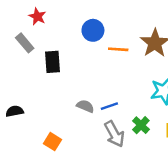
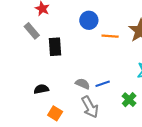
black semicircle: (15, 111) -> (41, 89), moved
gray arrow: (114, 134) -> (90, 107), moved

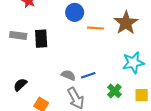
gray rectangle: (32, 31) -> (18, 35), moved, turned -42
black semicircle: (41, 89) -> (20, 85), moved, turned -32

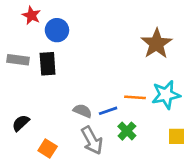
blue circle: (75, 12) -> (57, 30), moved
orange line: (96, 28) -> (135, 97), moved
green cross: (114, 91) -> (127, 131), moved

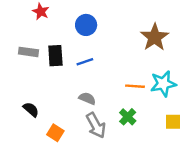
blue circle: (57, 30) -> (86, 25), moved
blue line: (108, 111) -> (85, 62), moved
black semicircle: (21, 123) -> (31, 109), turned 84

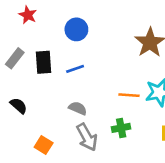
gray rectangle: (29, 52) -> (15, 58), turned -60
black semicircle: (31, 109) -> (19, 106), moved
green cross: (128, 117) -> (121, 128), turned 35

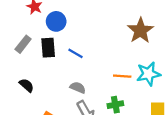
blue circle: (76, 29) -> (56, 21), moved
blue line: (75, 69) -> (75, 53), turned 49

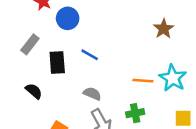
brown star: (140, 31) -> (164, 29), size x0.7
black rectangle: (48, 48) -> (57, 62), moved
cyan star: (148, 74) -> (173, 78), turned -30

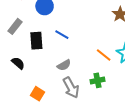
orange line: (143, 81) -> (104, 55), turned 35
gray semicircle: (92, 94) -> (64, 65), turned 128

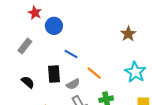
black rectangle: (36, 41) -> (54, 74), moved
orange line: (104, 55) -> (94, 73), moved

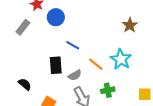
gray rectangle: (25, 46) -> (23, 27), moved
cyan star: (135, 72) -> (121, 59), moved
black semicircle: (28, 82) -> (25, 84), moved

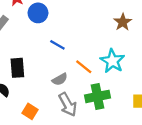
black rectangle: (56, 65) -> (17, 68), moved
green cross: (108, 90) -> (98, 96), size x1.5

